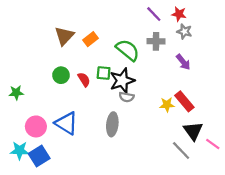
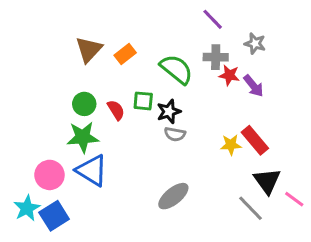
red star: (179, 14) -> (229, 75), moved
black star: (122, 81) -> (169, 111), size x0.7
green star: (16, 93) -> (83, 137), moved, size x1.5
gray ellipse: (112, 124) -> (173, 196), moved, turned 45
cyan star: (20, 151) -> (27, 208), turned -30

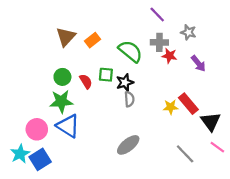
purple arrow: (253, 86) -> (198, 64), moved
gray semicircle: (175, 134) -> (129, 99), turned -104
black triangle: (267, 181) -> (211, 122), moved

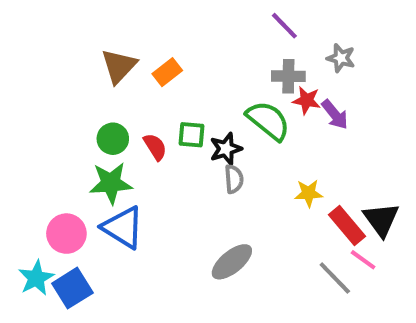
green semicircle: (130, 51) -> (268, 121), moved
purple arrow: (198, 64) -> (335, 115), moved
red rectangle: (188, 104) -> (347, 225), moved
pink line: (217, 147) -> (363, 260), moved

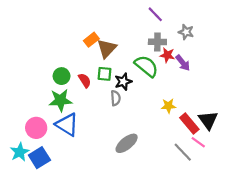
brown triangle: (119, 66) -> (107, 49), moved
gray semicircle: (234, 179) -> (116, 98), moved

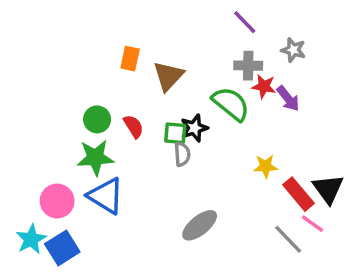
orange rectangle: (91, 40) -> (130, 59), moved, turned -40
green square: (105, 74) -> (175, 133), moved

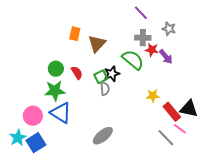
green square: (175, 133) -> (101, 77), turned -32
black triangle: (328, 189) -> (189, 109), turned -42
gray ellipse: (200, 225) -> (103, 136), moved

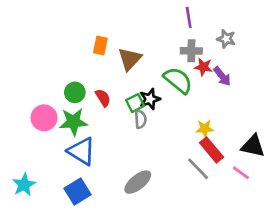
purple line: (141, 13) -> (189, 17), turned 35
red rectangle: (172, 112) -> (211, 150), moved
pink circle: (33, 116) -> (44, 118), moved
gray line: (166, 138) -> (198, 169), moved
blue square: (36, 143) -> (78, 191), moved

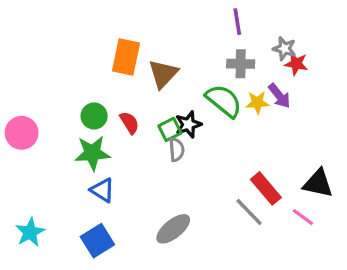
orange rectangle: (100, 46) -> (126, 57), size x1.5
red star: (203, 67) -> (296, 64), moved
pink circle: (44, 118) -> (22, 133), moved
yellow star: (205, 129) -> (257, 103), moved
blue triangle: (82, 151) -> (102, 190), size x0.7

